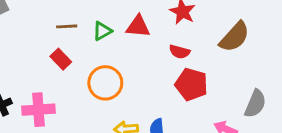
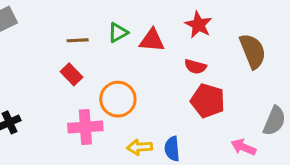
green triangle: (102, 31) -> (118, 33), moved
brown semicircle: (234, 37) -> (253, 51), turned -64
pink cross: (38, 110) -> (85, 127), moved

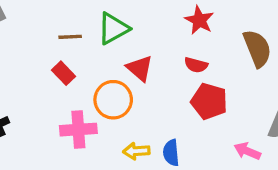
green triangle: (118, 33) -> (113, 29), size x1.5
red triangle: (152, 40) -> (140, 68), moved, turned 36

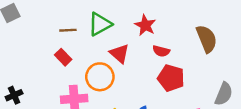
red star: (199, 20) -> (145, 25), moved

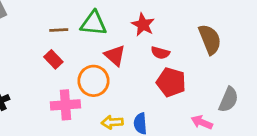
green triangle: (100, 24) -> (94, 23), turned 35

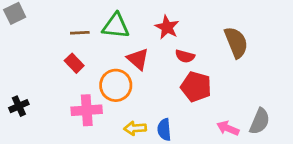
gray semicircle: (229, 100) -> (260, 121), moved

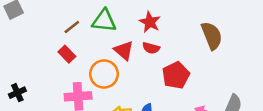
brown line: (80, 33) -> (72, 27), turned -35
red semicircle: (185, 56) -> (151, 48), moved
red pentagon: (196, 87) -> (176, 75), turned 30

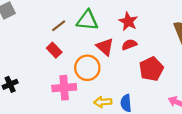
red semicircle: (151, 48) -> (129, 45), turned 144

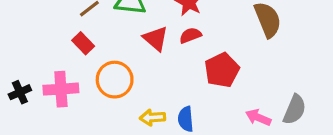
orange circle: (87, 68) -> (115, 80), moved
pink cross: (64, 88) -> (61, 89), moved

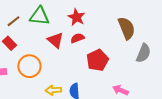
gray semicircle: (295, 110) -> (143, 53), moved

